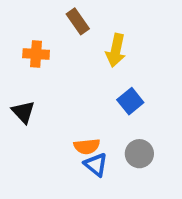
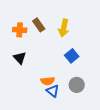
brown rectangle: (78, 21) -> (39, 25), moved
black triangle: (23, 112) -> (20, 58), moved

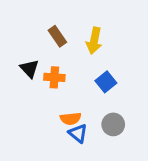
orange cross: (20, 30) -> (54, 77), moved
black triangle: (20, 58) -> (29, 69), moved

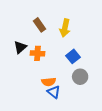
black triangle: (29, 69) -> (20, 47), turned 32
gray circle: (113, 124) -> (80, 77), moved

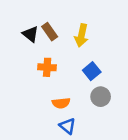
black triangle: (20, 47) -> (30, 34), moved, turned -40
blue triangle: (54, 92) -> (67, 126), moved

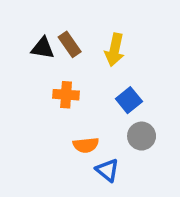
black triangle: (30, 34) -> (43, 48), turned -30
blue triangle: (67, 126) -> (107, 170), moved

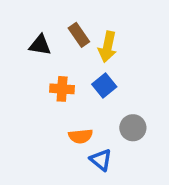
brown rectangle: (70, 44) -> (79, 35), moved
blue square: (129, 100) -> (104, 86), moved

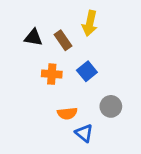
brown rectangle: (79, 35) -> (63, 40), moved
yellow arrow: (108, 47) -> (90, 23), moved

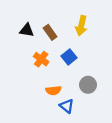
yellow arrow: (90, 23) -> (81, 26), moved
orange cross: (52, 74) -> (41, 59), turned 32

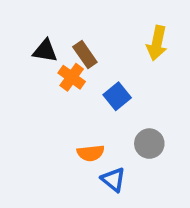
yellow arrow: (81, 26) -> (157, 43), moved
orange cross: (41, 59) -> (72, 77), moved

